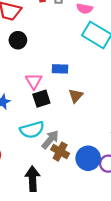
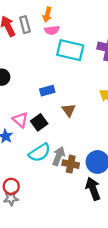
pink triangle: (34, 81) -> (20, 120), moved
black arrow: (33, 179) -> (93, 189), moved

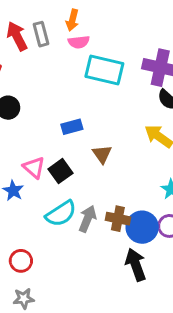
brown cross: (71, 164) -> (118, 219), moved
gray star: (11, 198) -> (24, 299), moved

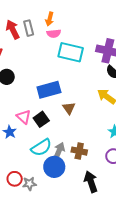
blue rectangle: (72, 127) -> (49, 90), size x1.6
blue circle: (142, 227) -> (54, 167), moved
gray star: (24, 299) -> (29, 184), moved

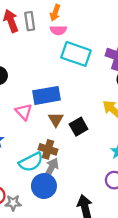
brown triangle: (69, 108) -> (56, 120), moved
pink triangle: (24, 117) -> (24, 112), moved
black square: (41, 119) -> (79, 127), moved
brown cross: (79, 151) -> (48, 149), moved

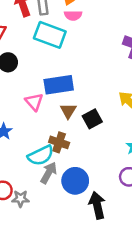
cyan rectangle: (76, 54) -> (50, 35), moved
gray arrow: (51, 168) -> (49, 173), moved
blue circle: (44, 186) -> (75, 181), moved

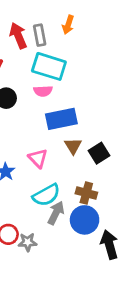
pink semicircle: (73, 15) -> (43, 91), moved
pink triangle: (34, 102) -> (38, 158), moved
brown cross: (59, 142) -> (86, 193), moved

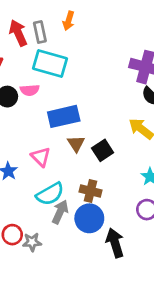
pink semicircle: (43, 91) -> (30, 90), moved

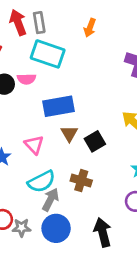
orange arrow: (69, 21) -> (90, 28), moved
blue circle: (89, 218) -> (56, 228), moved

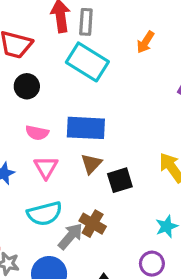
pink semicircle: (26, 79) -> (37, 133), moved
gray arrow: (50, 200) -> (70, 236), moved

